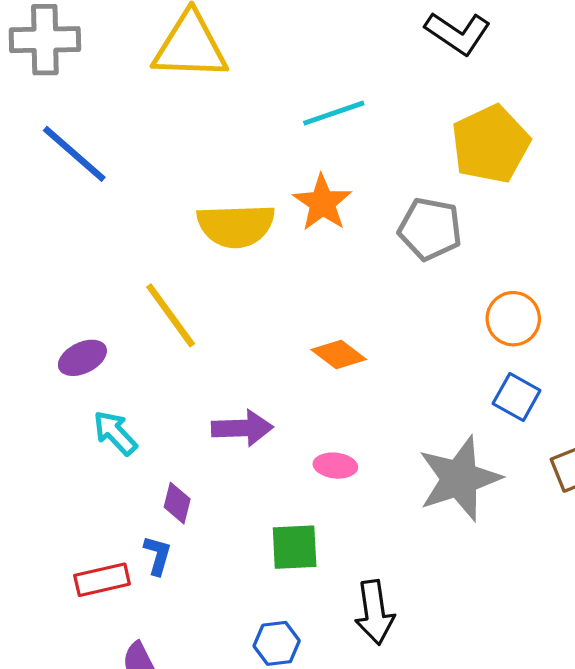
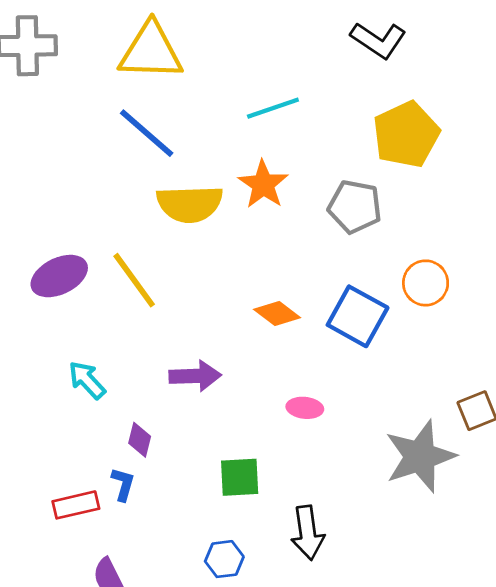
blue line: (74, 154) -> (147, 133), moved
purple ellipse: (82, 358) -> (59, 276), moved, size x1.4
blue square: (517, 397) -> (358, 316), moved, size x1.5
pink ellipse: (335, 466) -> (305, 408), moved
gray star: (459, 479) -> (420, 456), moved

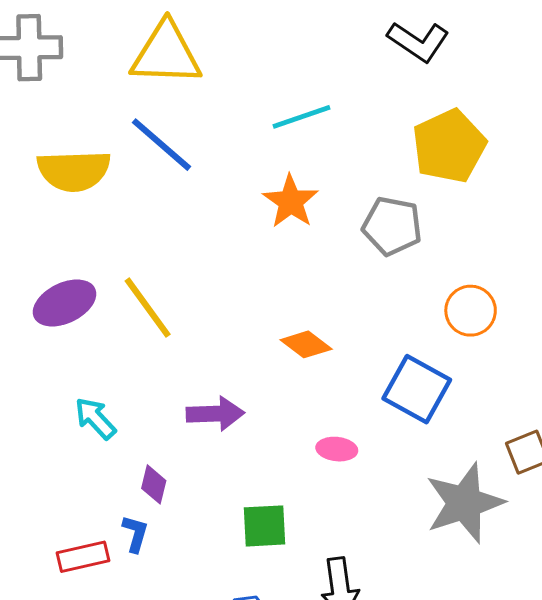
yellow semicircle: (190, 204) -> (74, 171), moved
blue square: (358, 316) -> (417, 389), moved

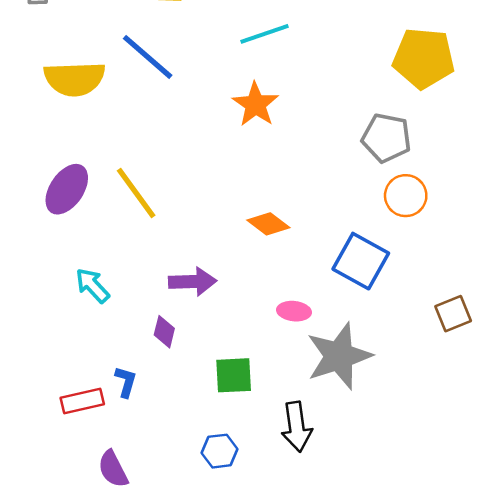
yellow pentagon: (449, 146) -> (424, 58), moved, turned 30
gray pentagon: (392, 226) -> (386, 138), moved
purple ellipse: (65, 303) -> (67, 189), turned -30
purple diamond: (154, 484) -> (164, 332), moved
gray star: (464, 503) -> (339, 356), moved

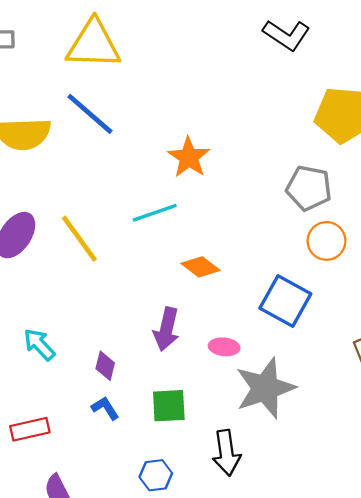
cyan line: (264, 34) -> (155, 213), moved
purple arrow: (193, 282) -> (166, 329), moved, turned 105
cyan arrow: (92, 285) -> (39, 345), moved
blue L-shape: (126, 382) -> (105, 408), moved, turned -48

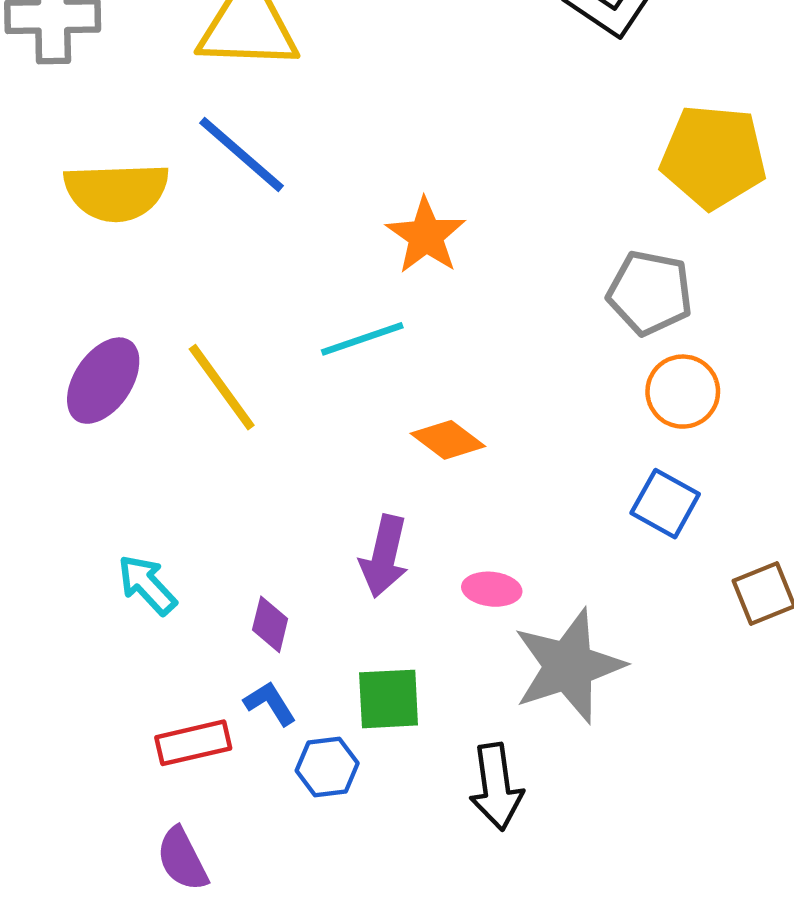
blue square: (285, 301) -> (665, 504), moved, size x0.7
red rectangle: (30, 429) -> (193, 743), moved
blue hexagon: (156, 475) -> (327, 767), moved

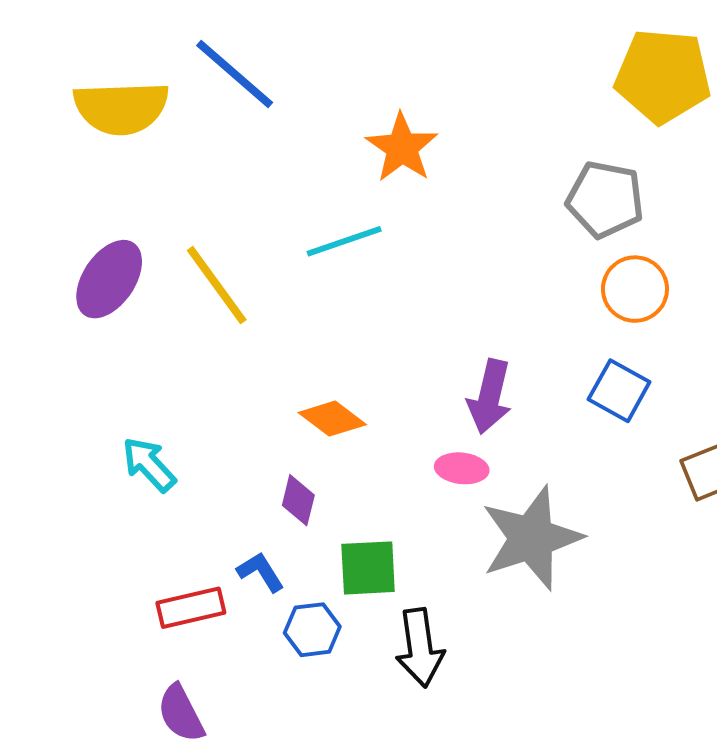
orange diamond: (448, 440) -> (332, 419), moved
purple arrow: (384, 556) -> (490, 397), moved
purple diamond: (270, 624) -> (298, 500), moved
black arrow: (496, 787) -> (420, 648), moved

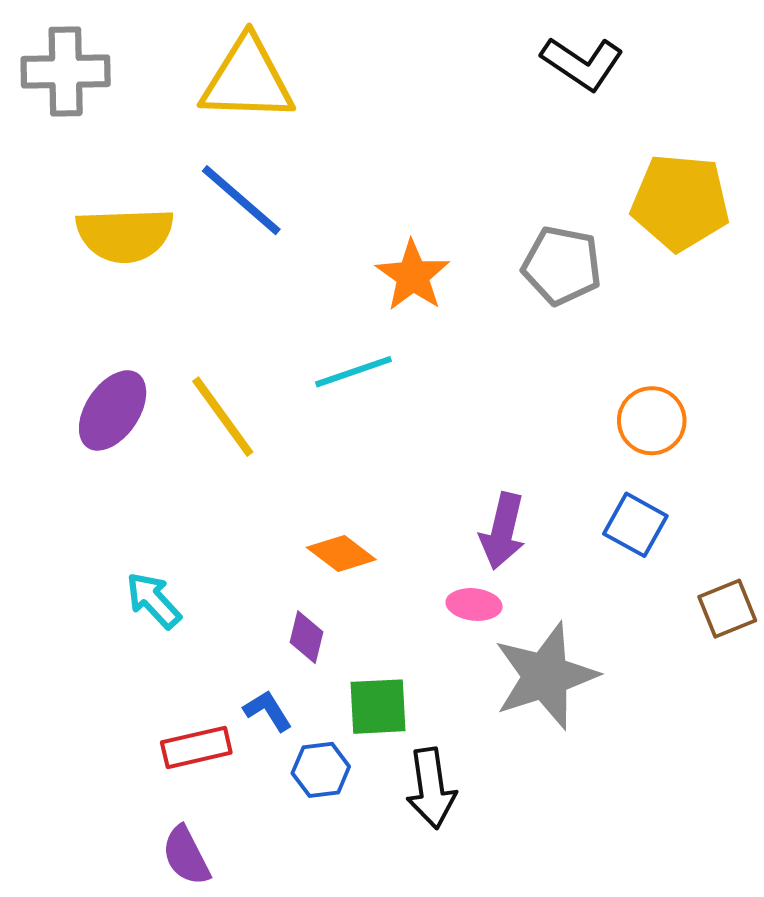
gray pentagon: (605, 199) -> (562, 265), moved

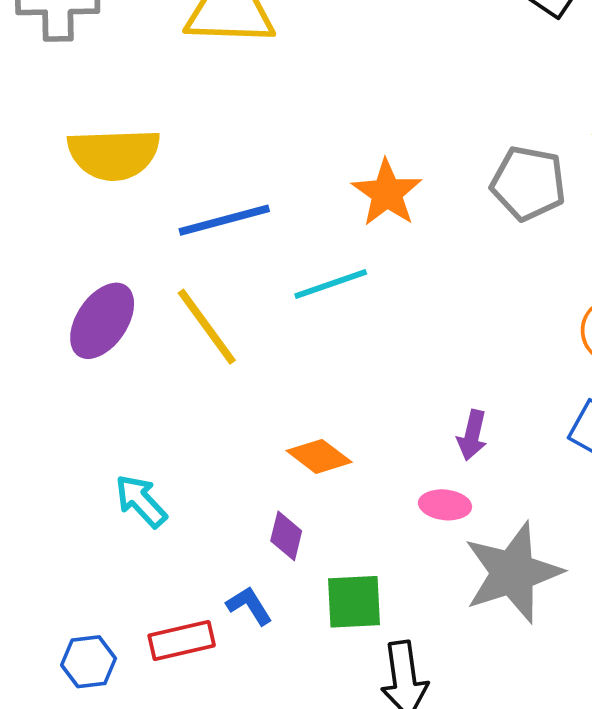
blue line: (241, 200) -> (224, 220), moved, turned -56
purple arrow: (503, 531) -> (472, 435), size x0.7
blue hexagon: (321, 770) -> (89, 662), moved

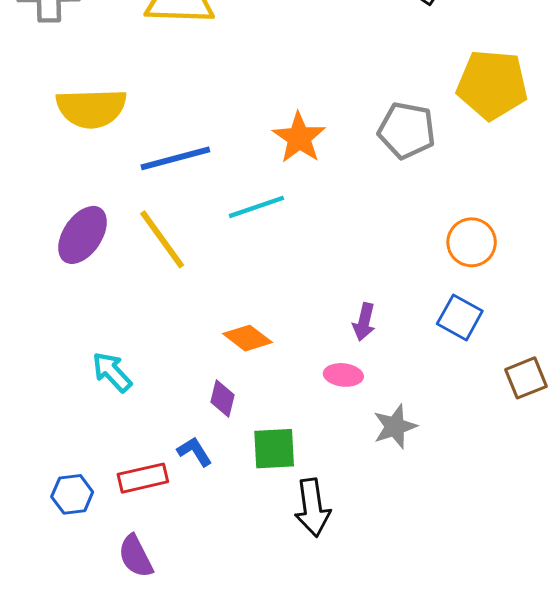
gray star: (513, 573) -> (395, 427), size x0.6

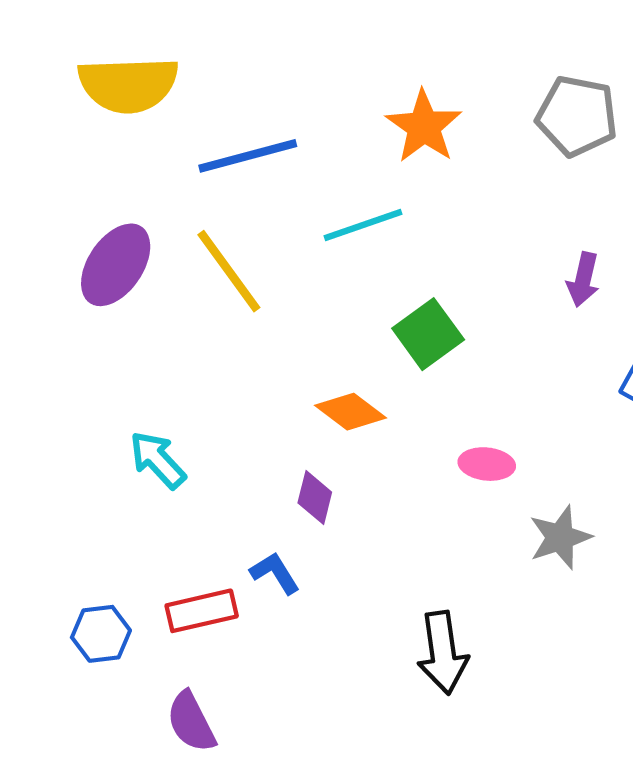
purple arrow: (364, 322) -> (583, 280), moved
green square: (274, 449) -> (428, 334), moved, turned -33

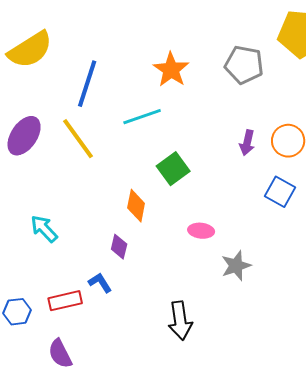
yellow semicircle: (128, 85) -> (30, 50), turned -30
blue line: (248, 156) -> (87, 84), turned -57
orange diamond: (350, 412) -> (136, 206), turned 64

